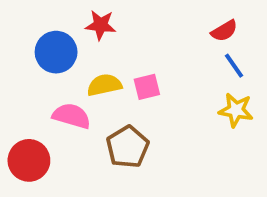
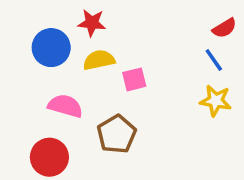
red semicircle: (224, 31) -> (224, 28), moved
yellow semicircle: (104, 85) -> (99, 60), moved
red circle: (29, 160) -> (49, 157), moved

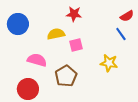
red star: (92, 23) -> (74, 14), moved
blue circle: (51, 48) -> (18, 24), moved
yellow star: (216, 101) -> (109, 63), moved

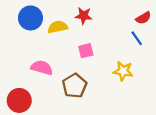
blue circle: (18, 24) -> (30, 18), moved
yellow semicircle: (56, 34) -> (58, 27), moved
red circle: (28, 89) -> (19, 100), moved

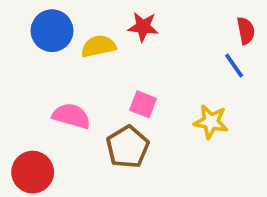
red semicircle: (143, 18) -> (246, 31), turned -70
pink square: (86, 51) -> (143, 104), moved, turned 35

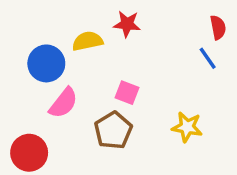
blue circle: (52, 31) -> (46, 63), moved
pink semicircle: (71, 116) -> (63, 103), turned 112
yellow star: (211, 122) -> (187, 127), moved

